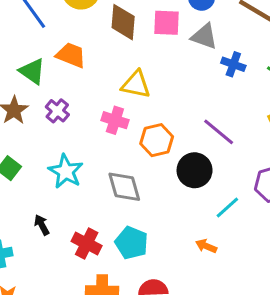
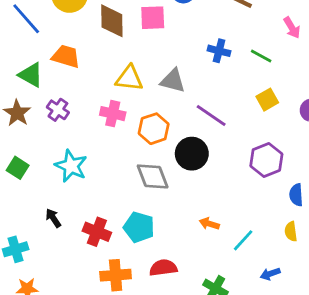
gray triangle: (204, 36) -> (173, 81), moved
gray diamond: (124, 187) -> (153, 176), moved
cyan line: (227, 207) -> (243, 240), moved

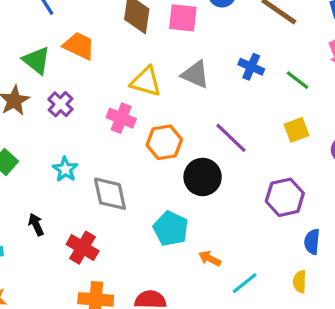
gray triangle: (173, 81) -> (195, 74), moved
cyan star: (71, 166) -> (65, 169), size x0.7
gray diamond: (153, 176) -> (110, 194), moved
cyan pentagon: (139, 227) -> (171, 229), moved

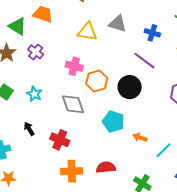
blue cross: (251, 67) -> (152, 33), moved
pink cross: (121, 118) -> (74, 66), moved
orange hexagon: (164, 142) -> (97, 81), moved
cyan star: (65, 169) -> (34, 94), moved

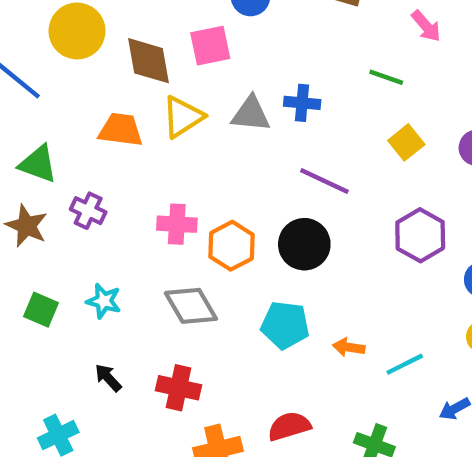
orange trapezoid: (43, 14) -> (121, 130), moved
yellow triangle: (87, 32) -> (183, 117), moved, turned -30
blue cross: (152, 33) -> (302, 103), moved
cyan line: (163, 150) -> (405, 364), turned 30

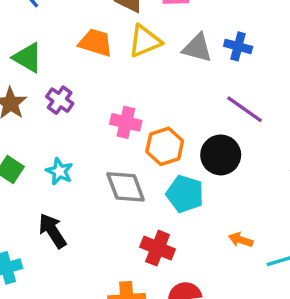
cyan pentagon: (285, 325) -> (185, 194), moved
black arrow: (108, 378) -> (52, 231), size x1.5
red cross: (179, 388) -> (158, 248), moved

